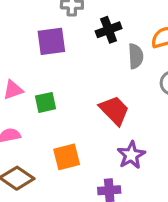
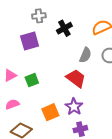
gray semicircle: (136, 56) -> (85, 55), moved, turned 35
purple star: (131, 155) -> (74, 107), moved

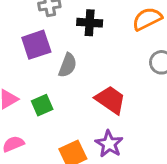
black cross: (64, 28) -> (90, 23), turned 35
gray semicircle: (85, 55) -> (68, 65), moved

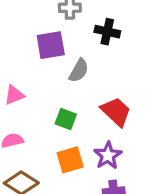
green square: (42, 105) -> (66, 119), moved, turned 35

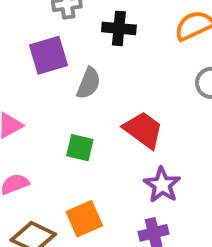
purple star: (108, 155) -> (162, 185), moved
orange square: (70, 160) -> (84, 219), moved

